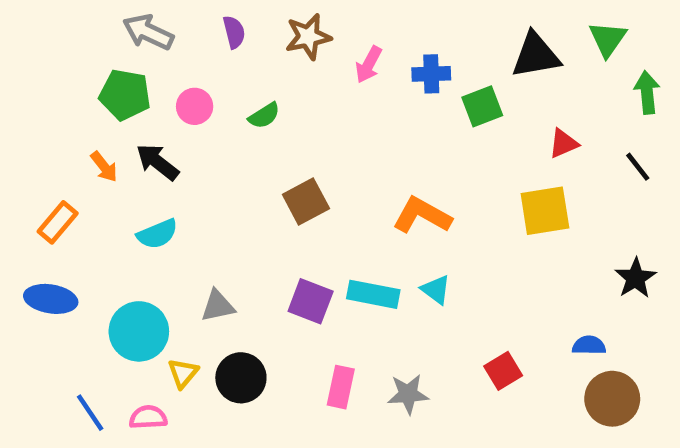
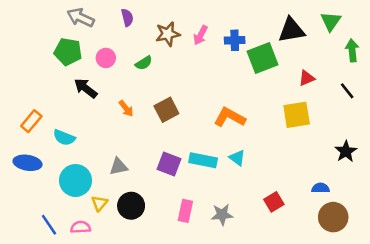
brown star: (308, 37) -> (168, 34), moved
green square: (482, 106) -> (262, 58), size x1.4
orange arrow: (104, 167) -> (126, 108), moved
cyan semicircle: (157, 234) -> (64, 138), moved, turned 45

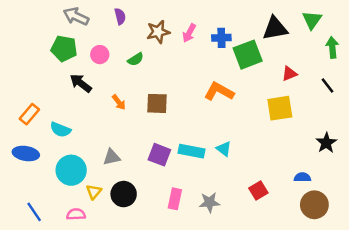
brown square: (166, 110) -> (157, 103), turned 30
orange L-shape: (230, 117) -> (219, 91), moved
blue line: (49, 225) -> (34, 212), moved

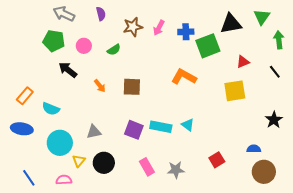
pink rectangle: (175, 199) -> (147, 167), turned -42

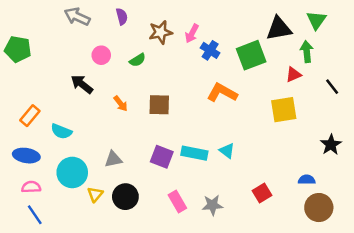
blue cross: (186, 32) -> (210, 50), moved, turned 35
green arrow: (279, 40) -> (307, 52), moved
green pentagon: (54, 41) -> (18, 49), moved
pink semicircle: (64, 180) -> (31, 187), moved

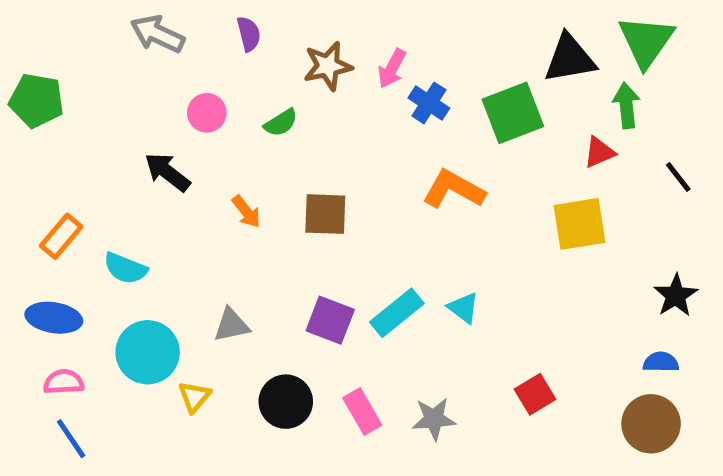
green triangle: (316, 20) -> (646, 41), size x1.4
cyan rectangle: (194, 153) -> (397, 313), turned -50
blue semicircle: (307, 180) -> (661, 362), moved
black circle: (125, 197) -> (286, 402), moved

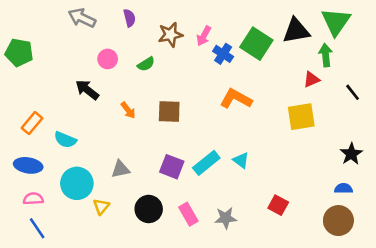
green square: (513, 113) -> (256, 44), moved, turned -36
red square: (535, 394) -> (278, 205), turned -30

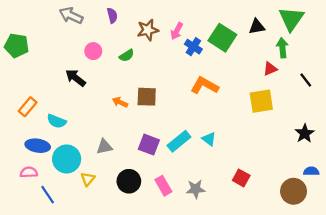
black triangle: (296, 31) -> (257, 27), size x0.7
orange arrow: (128, 110) -> (120, 102), moved, turned 152
blue ellipse: (28, 165) -> (38, 146), moved
blue semicircle: (344, 188) -> (311, 171), moved
blue line: (37, 228) -> (48, 195), moved

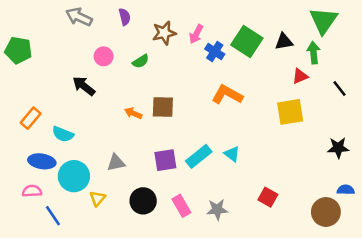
black triangle: (257, 27) -> (284, 42), moved
black star: (305, 133) -> (338, 148), turned 30
purple square: (149, 145) -> (165, 160), turned -30

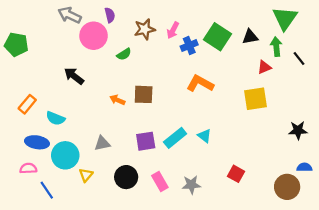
blue cross: (215, 51) -> (189, 46), turned 35
pink circle: (104, 56) -> (94, 36), moved, size x1.6
black line: (339, 88) -> (299, 59), moved

